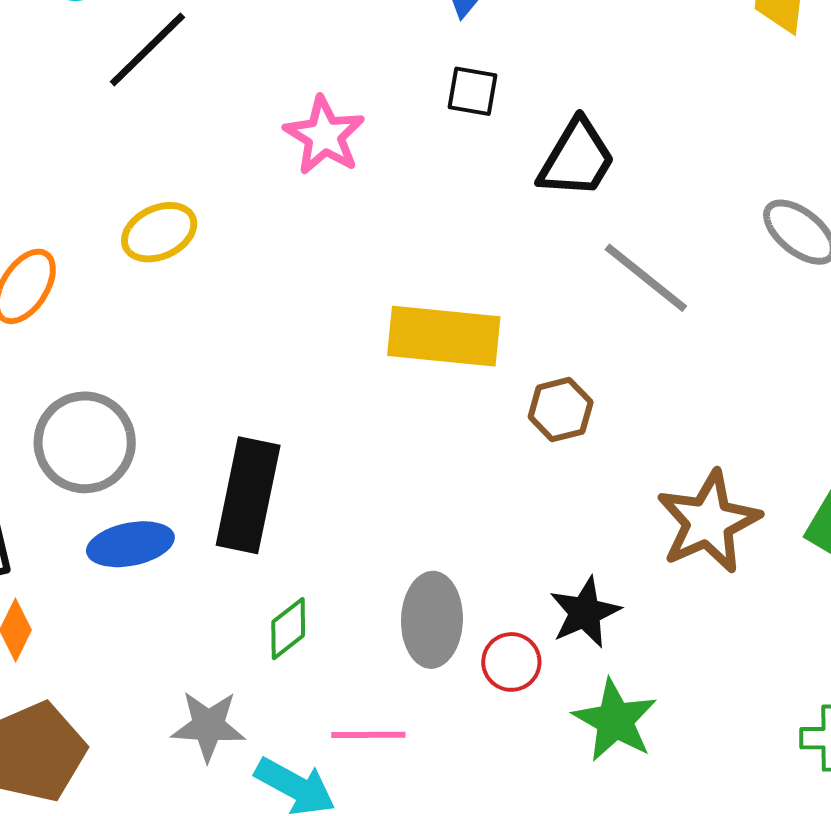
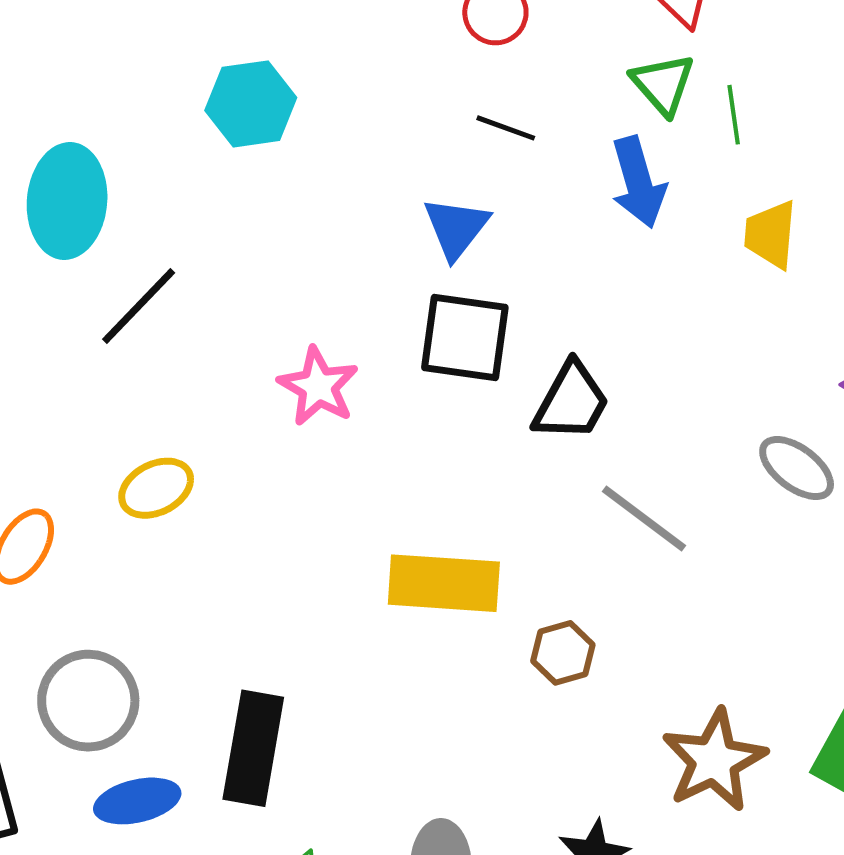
black square: (472, 91) -> (465, 338), size x1.8

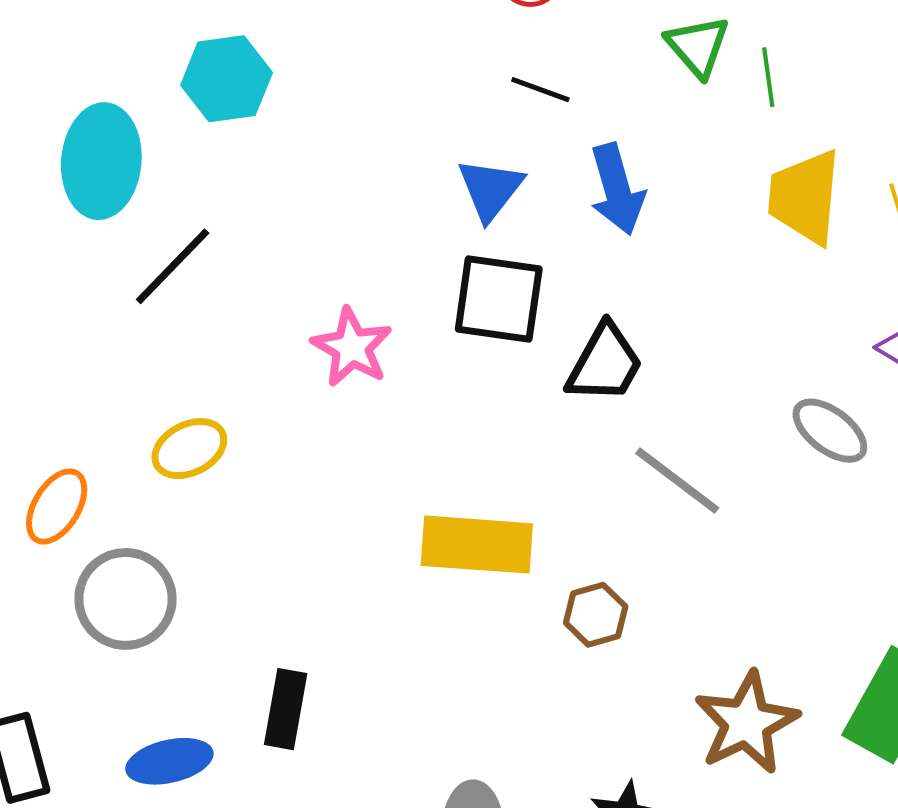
cyan hexagon: (251, 104) -> (227, 79), moved
blue arrow: (638, 182) -> (617, 189), moved
yellow trapezoid: (771, 234) -> (805, 197), size x1.4
gray circle: (88, 701) -> (125, 599), moved
black rectangle: (253, 748) -> (286, 709), size x0.7

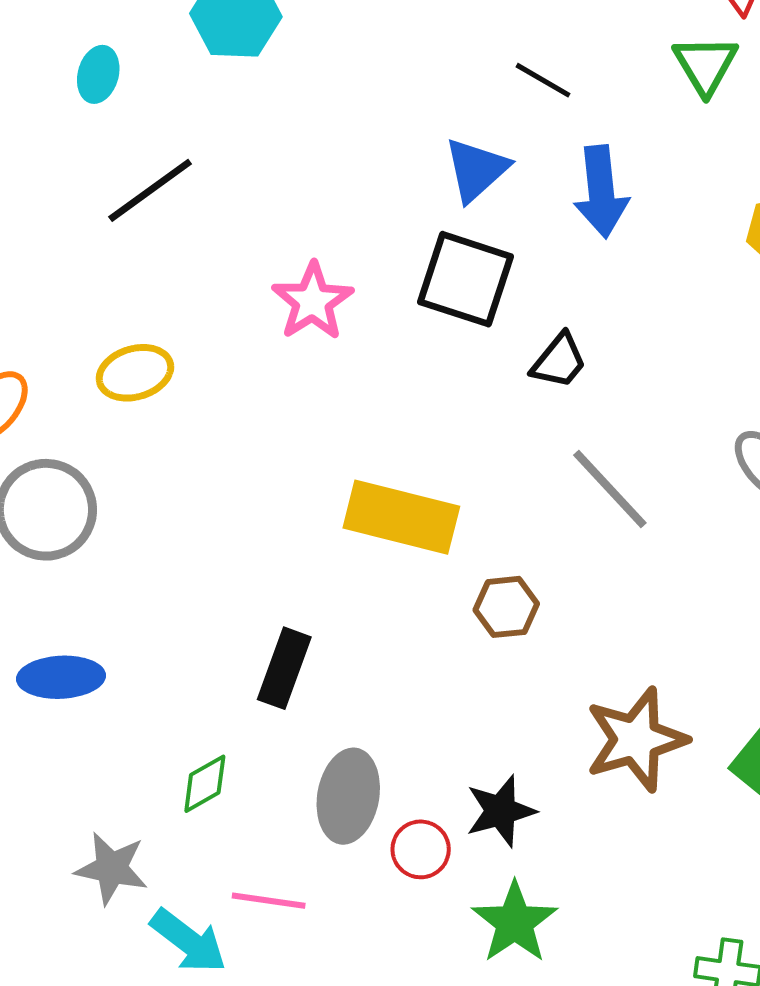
cyan ellipse: (101, 161) -> (98, 74), size x0.5
black trapezoid: (605, 363) -> (559, 361), size x0.7
black rectangle: (286, 709) -> (284, 668), moved

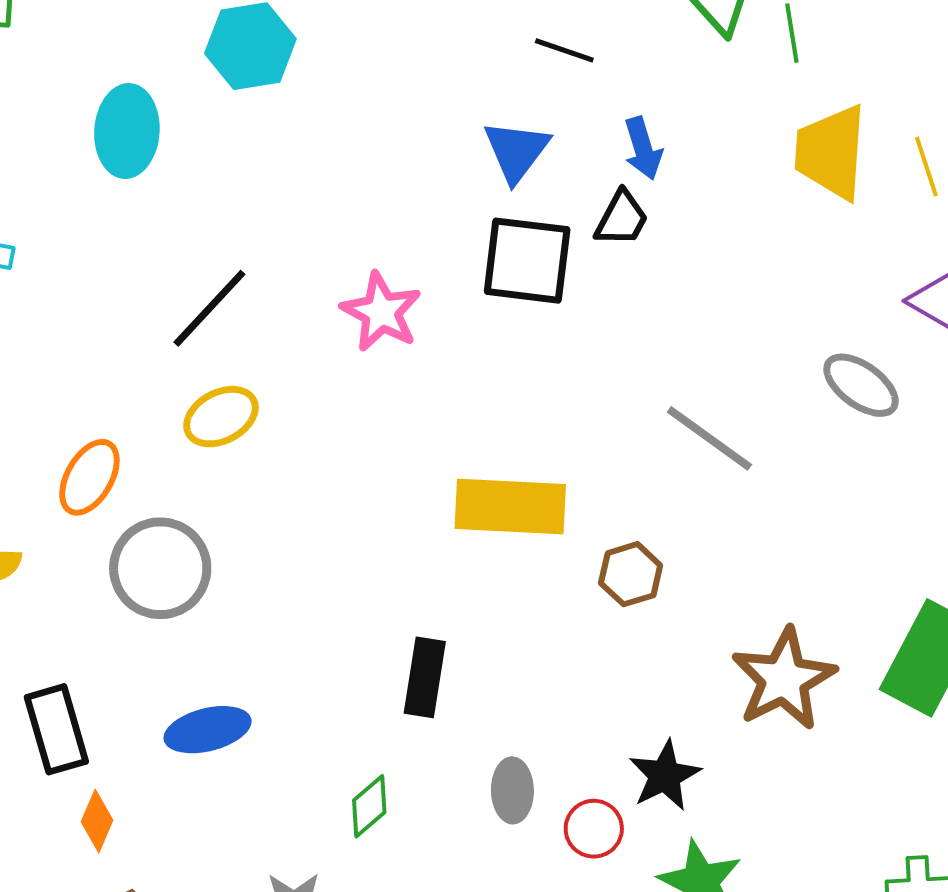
cyan ellipse: (98, 74) -> (127, 131), size x1.6
black line: (150, 190) -> (209, 308), moved
blue arrow: (601, 192) -> (643, 148), size x0.7
black trapezoid: (559, 361) -> (622, 219), moved
gray ellipse: (348, 796) -> (512, 790), size x0.7

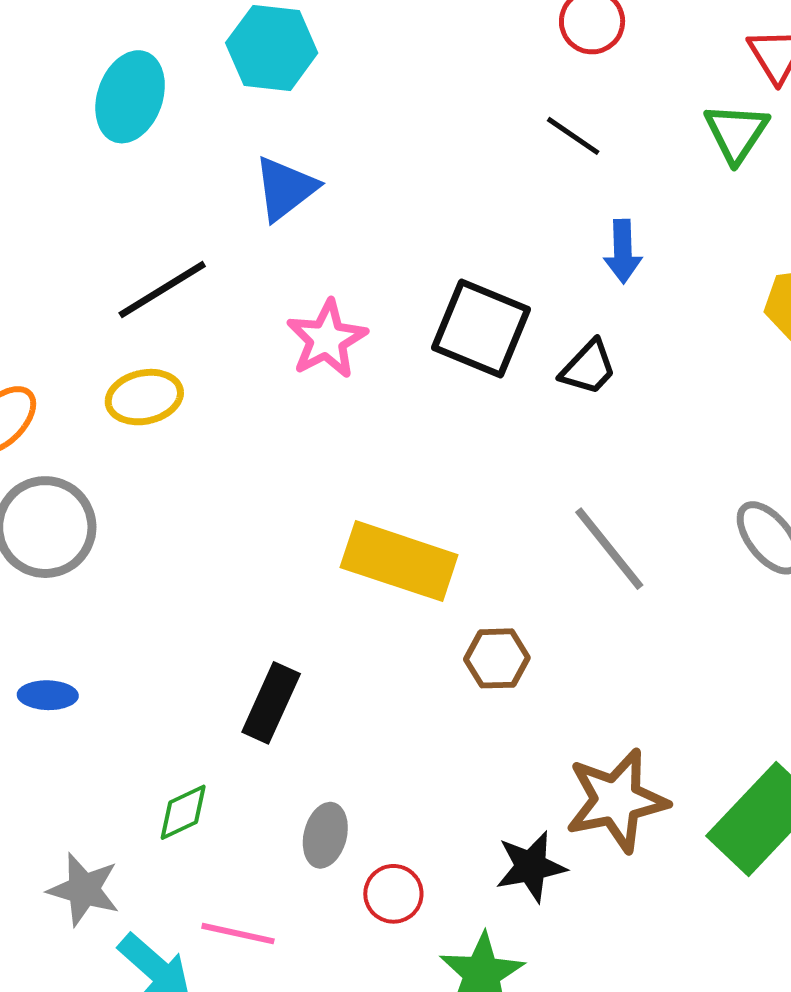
blue triangle: (516, 151) -> (285, 188), moved
black trapezoid: (622, 219) -> (588, 368), moved
blue ellipse: (208, 730) -> (48, 695), size x0.7
black star: (665, 775) -> (531, 867), moved

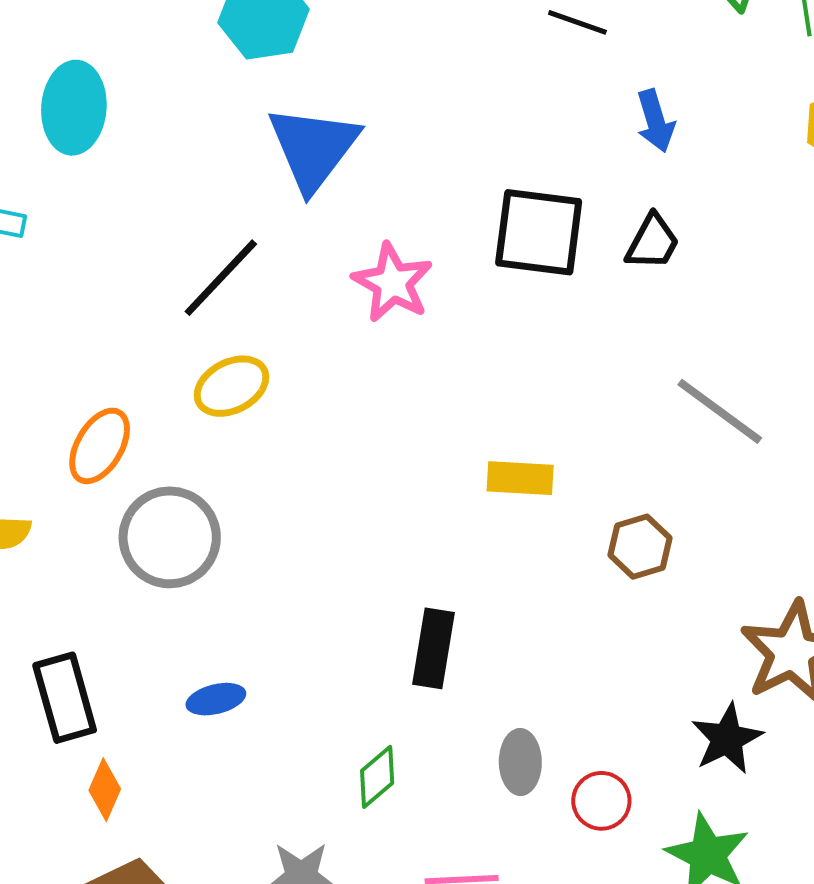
cyan ellipse: (130, 97) -> (74, 108), moved
blue triangle: (285, 188) -> (313, 148), size x1.4
yellow rectangle: (399, 561) -> (520, 478), size x0.6

